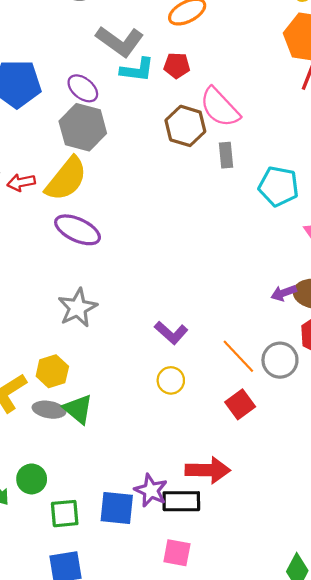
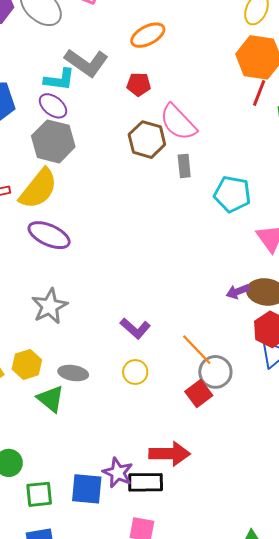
cyan L-shape: (137, 70) -> (59, 80), moved
gray circle: (280, 360) -> (215, 372), moved
gray ellipse: (49, 410) -> (73, 373), moved

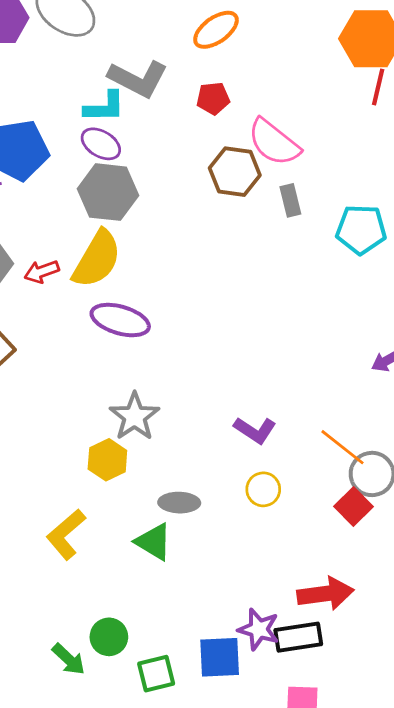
yellow hexagon: (27, 364) -> (107, 460), moved

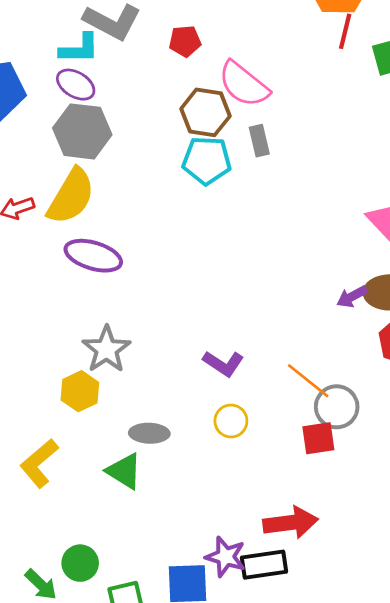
cyan pentagon: (361, 229) -> (207, 160), moved
red square: (353, 507) -> (318, 438), turned 36

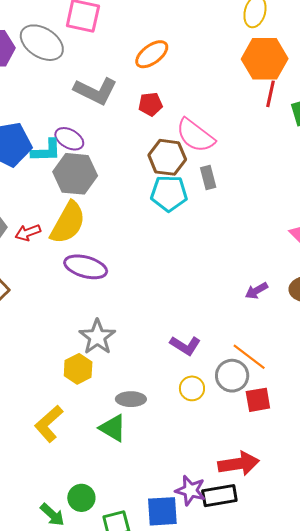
cyan L-shape: (79, 49) -> (46, 151), moved
purple arrow: (352, 297) -> (257, 291), moved
gray circle: (337, 407) -> (232, 376), moved

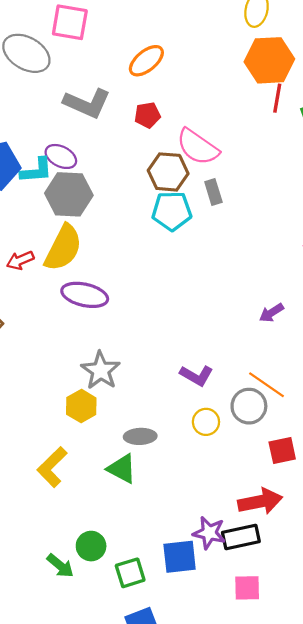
red square: (258, 400) -> (282, 451), moved

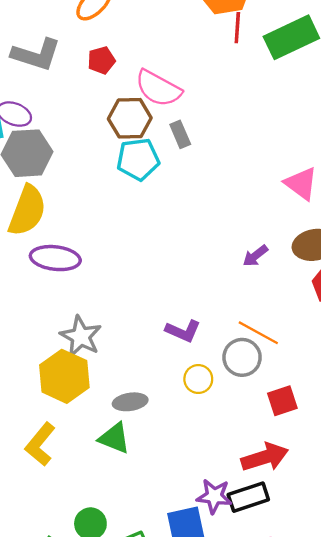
yellow hexagon: (81, 406) -> (64, 376), size x1.5

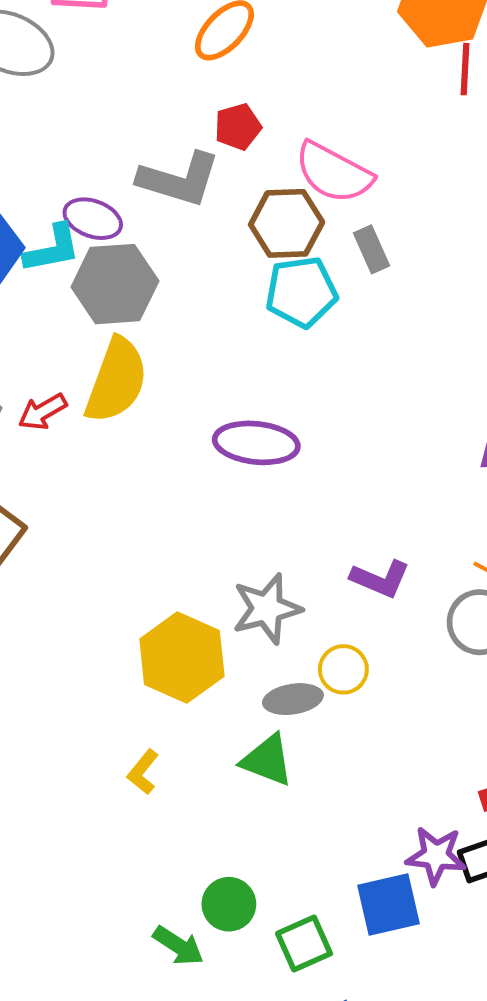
gray L-shape: (36, 55) -> (179, 179), moved
purple ellipse: (55, 258) -> (256, 443), moved
gray star: (81, 336) -> (267, 609), moved, turned 30
yellow circle: (198, 379) -> (343, 669), moved
yellow L-shape: (40, 444) -> (143, 772), size x0.6

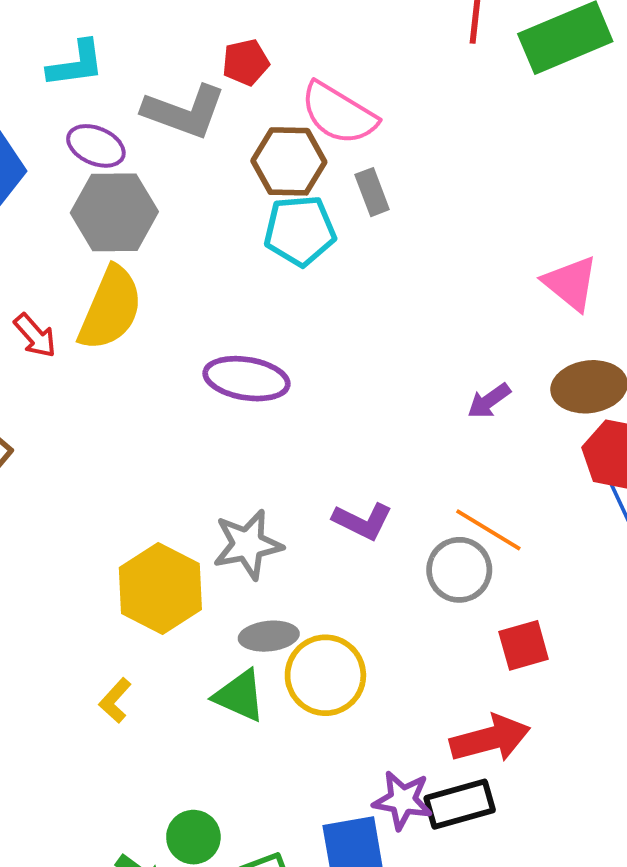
cyan L-shape: (52, 249) -> (76, 64), moved
red arrow: (43, 412) -> (35, 336), turned -105
yellow circle: (343, 669) -> (325, 675), moved, size x1.6

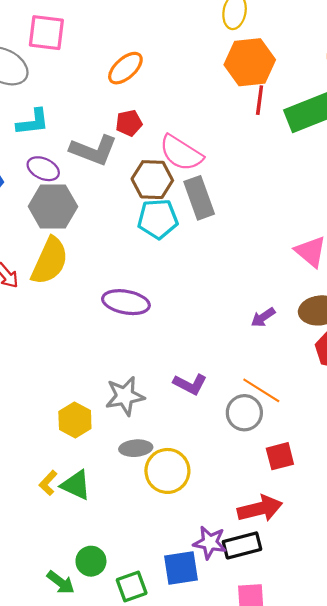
gray rectangle: (372, 192) -> (199, 198), size x1.6
yellow hexagon: (160, 589) -> (75, 420), size x0.7
green triangle: (240, 696) -> (76, 485), moved

